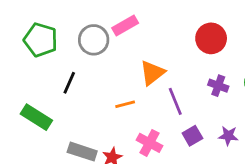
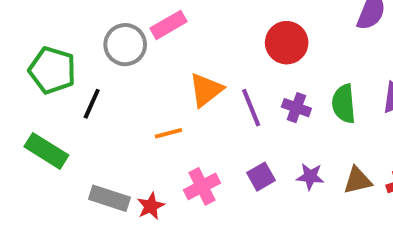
green pentagon: (41, 40) -> (52, 70), moved
purple line: (175, 101) -> (251, 108), moved
pink cross: (149, 143) -> (202, 186), turned 35

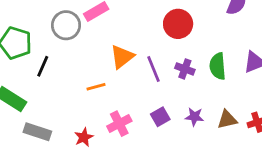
gray rectangle: (109, 198) -> (37, 132), moved

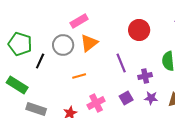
gray circle: (66, 25) -> (63, 45), moved
orange triangle: (122, 57) -> (89, 43), moved
purple cross: (185, 69) -> (145, 76), moved, turned -32

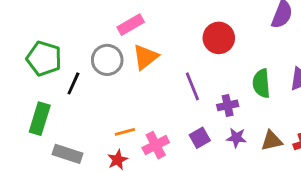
orange line: (79, 76) -> (125, 132), moved
green rectangle: (17, 85) -> (40, 119), turned 75

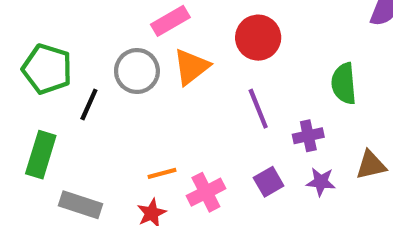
red circle: (219, 38) -> (258, 38), moved
green semicircle: (261, 83) -> (344, 84), moved
brown triangle: (272, 141) -> (371, 165), moved

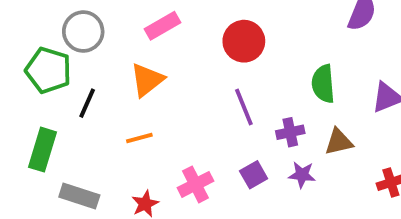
orange triangle: (191, 67) -> (147, 80), moved
gray circle: (137, 71) -> (83, 32), moved
brown triangle: (371, 165) -> (339, 142), moved
orange line: (162, 173) -> (139, 138), moved

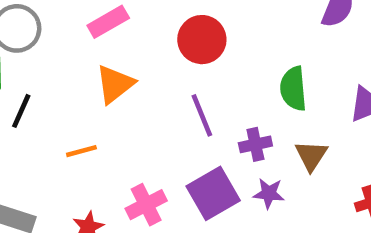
orange triangle: (147, 80) -> (115, 84), moved
brown triangle: (339, 142) -> (311, 156), turned -44
purple square: (254, 175) -> (213, 193), size x1.6

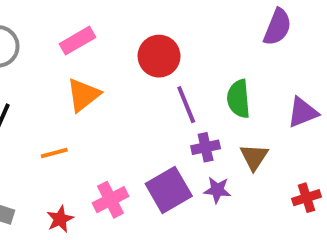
purple line: (202, 115) -> (186, 105), moved

